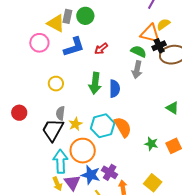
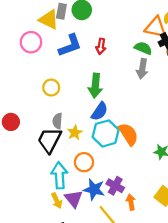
red arrow: (101, 49) -> (101, 46), turned -40
blue semicircle: (115, 89) -> (100, 111), moved, turned 36
orange circle: (83, 151) -> (84, 162), size x0.7

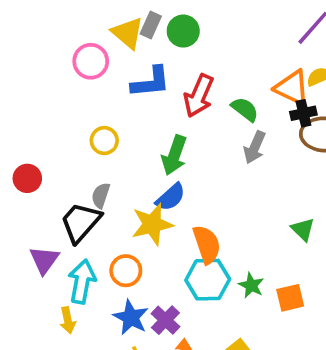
red arrow: (101, 46) -> (199, 96), size x1.6
green semicircle: (143, 48) -> (245, 109), moved
yellow star: (75, 133) -> (152, 224), moved, size x1.6
cyan hexagon: (106, 133) -> (208, 280), moved
purple triangle: (74, 199) -> (44, 260), moved

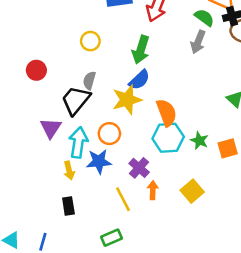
green semicircle: (245, 109) -> (204, 17), moved
blue star: (131, 317) -> (99, 161), moved, turned -30

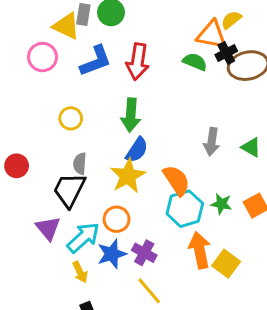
gray arrow: (198, 42) -> (212, 142), moved
cyan arrow: (78, 142) -> (83, 238), turned 52
purple cross: (139, 168) -> (144, 253), moved
orange arrow: (153, 190) -> (200, 250), moved, size x1.6

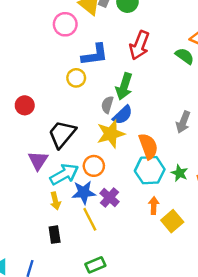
blue L-shape: (96, 61) -> (95, 55), moved
gray semicircle: (80, 164) -> (107, 105), moved
orange arrow: (200, 250) -> (154, 206), size x0.6
yellow line: (149, 291) -> (90, 219), moved

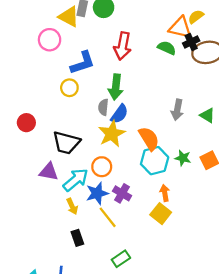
black trapezoid: (62, 134) -> (66, 143), turned -104
purple triangle: (38, 160) -> (49, 172), turned -42
yellow square: (172, 221) -> (161, 214), moved

